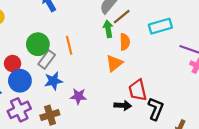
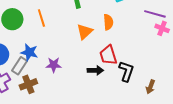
orange semicircle: (125, 42) -> (108, 22), moved
gray rectangle: (47, 59) -> (19, 66), moved
blue star: (53, 81) -> (29, 52), turned 30

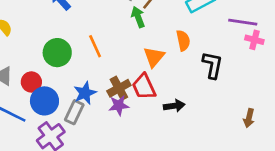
blue star: (29, 52) -> (85, 93), turned -30
red trapezoid: (108, 55) -> (144, 87), moved
black L-shape: (126, 71) -> (212, 65), moved
brown cross: (28, 84) -> (119, 88), moved

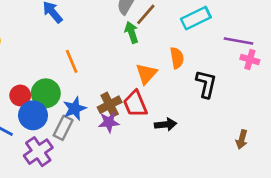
orange line: (95, 46) -> (72, 61), moved
green circle: (57, 53) -> (46, 93), moved

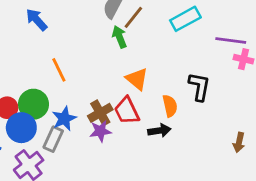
orange semicircle: (177, 58) -> (170, 106), moved
orange triangle: (146, 74) -> (137, 79), turned -30

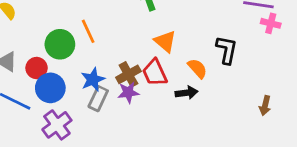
green circle: (34, 104) -> (60, 44), moved
orange semicircle: (170, 106) -> (197, 68), turned -30
gray rectangle: (53, 139) -> (98, 99), moved

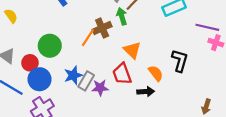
orange line: (88, 31) -> (88, 38), moved, turned 54
brown cross: (128, 74) -> (102, 28), moved
gray rectangle: (98, 99) -> (86, 81), moved

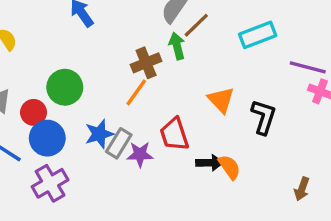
orange line: (88, 38) -> (136, 92), moved
orange triangle: (132, 50) -> (221, 100), moved
orange semicircle: (156, 73) -> (229, 167), moved

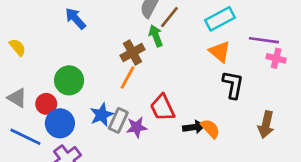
orange triangle: (221, 100) -> (220, 52), moved
brown arrow: (302, 189) -> (266, 125), moved, size x1.4

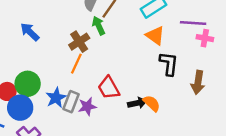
blue arrow: (75, 19) -> (30, 32), moved
green circle: (69, 80) -> (28, 84), moved
brown arrow: (266, 125) -> (198, 82), moved

